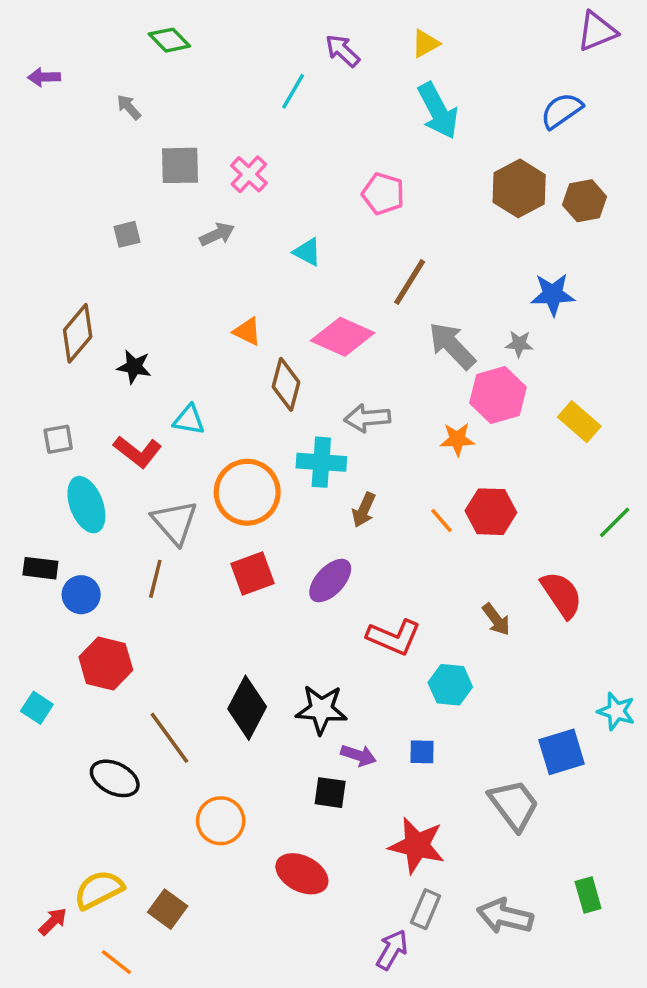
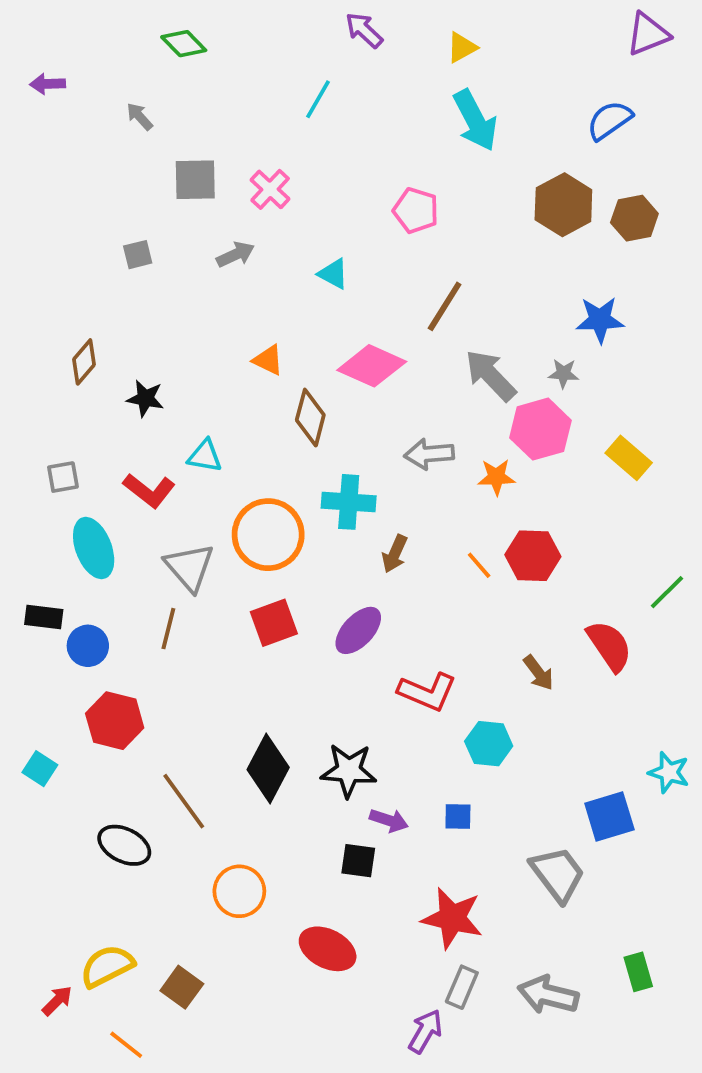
purple arrow: (343, 51) -> (364, 30), moved
brown diamond: (78, 333) -> (84, 362), size x0.7
gray arrow: (367, 418) -> (429, 454), moved
green line: (615, 522) -> (667, 592), moved

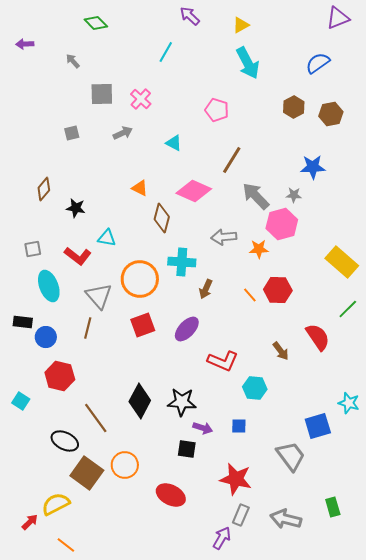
brown hexagon: (563, 205) -> (294, 107), size x0.7
yellow rectangle: (629, 458) -> (342, 262), moved, size x1.4
brown square: (182, 987) -> (87, 473), moved, size x1.5

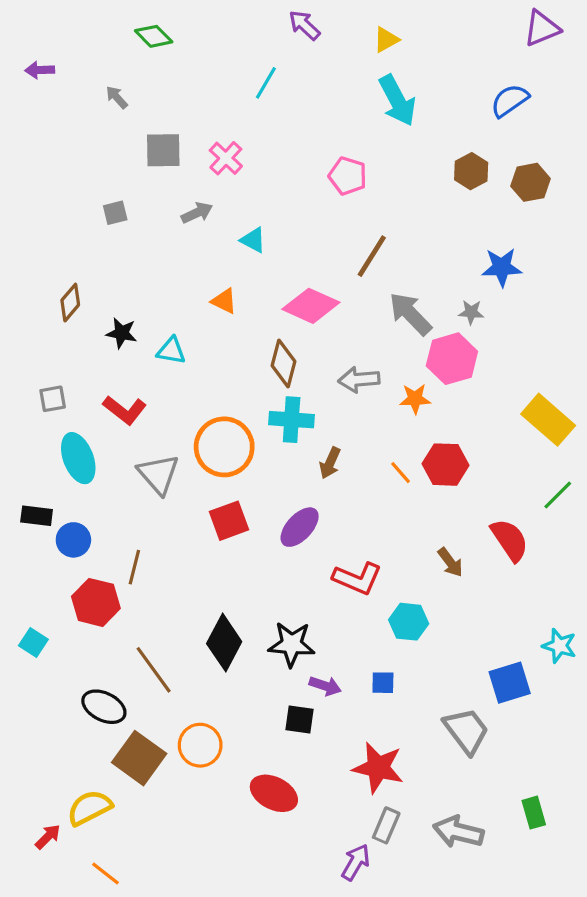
cyan triangle: (174, 143) -> (253, 240), moved
brown diamond: (162, 218) -> (284, 364), moved
cyan triangle: (107, 238) -> (171, 351), moved
brown line: (88, 328) -> (134, 567), moved

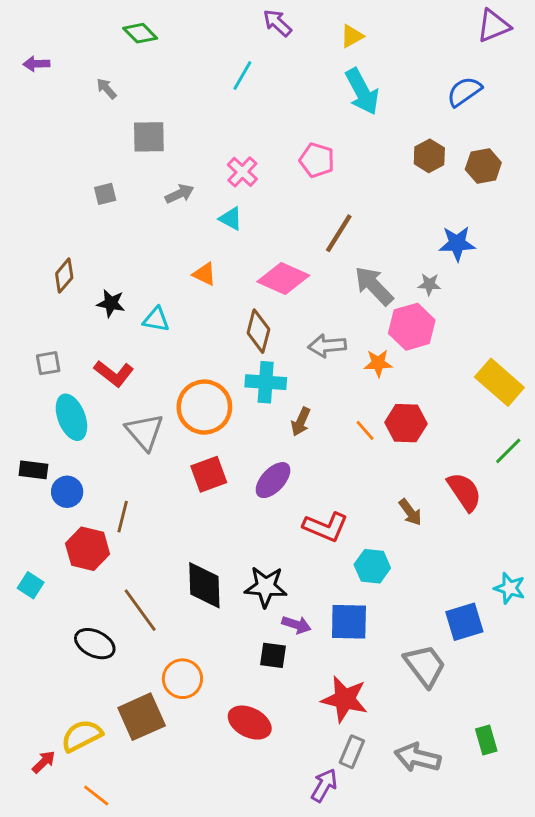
pink cross: (226, 158) -> (242, 172), moved
black diamond: (224, 643) -> (204, 585), turned -30
blue square: (383, 683) -> (349, 622), size x1.8
brown square: (139, 758) -> (142, 717), moved, turned 30

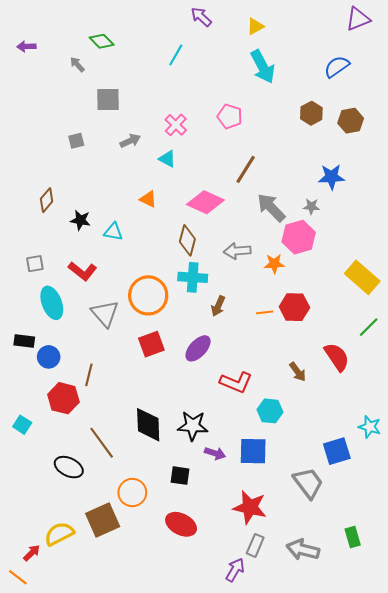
green diamond: (140, 33) -> (102, 41), moved
orange line: (365, 430) -> (265, 312), turned -56
black square: (273, 655) -> (180, 476), moved
orange line: (96, 796) -> (18, 577), moved

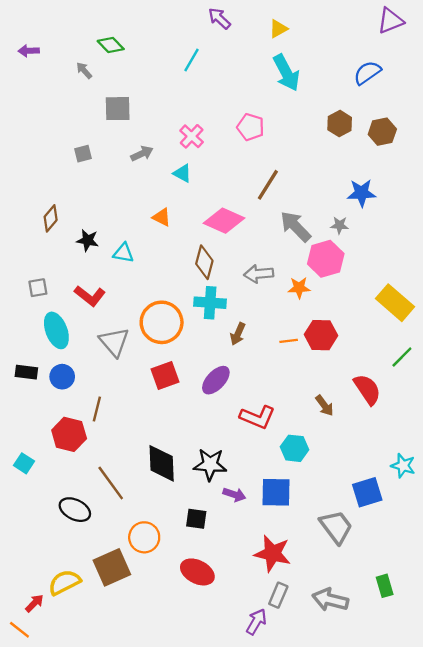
blue circle: (49, 357) -> (62, 377), moved

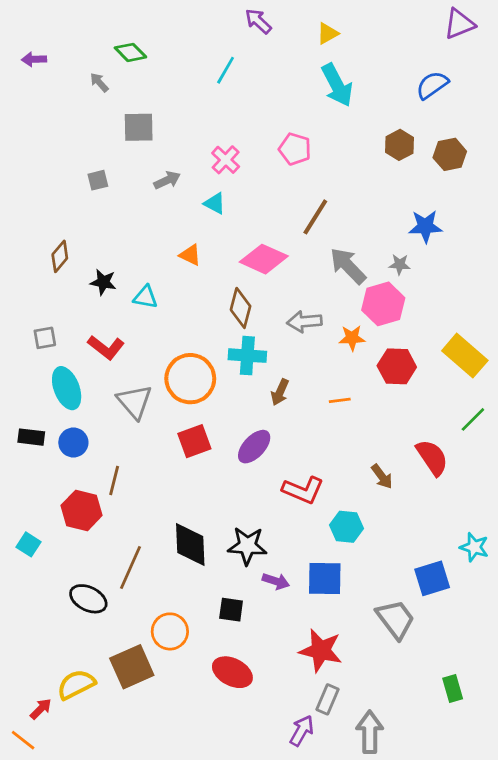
red hexagon: (321, 335) -> (397, 366), moved
brown line: (111, 483) -> (130, 568), turned 60
gray arrow: (330, 600) -> (370, 732), moved, turned 76

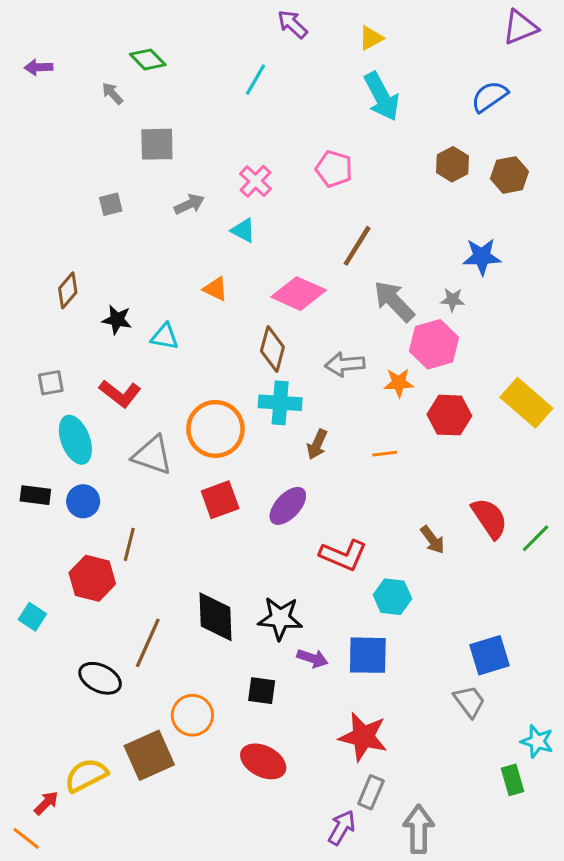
gray triangle: (135, 402) -> (152, 455), turned -30
green line: (473, 419) -> (536, 538), moved
cyan star: (474, 547) -> (537, 741), moved
gray trapezoid: (395, 619) -> (469, 701), moved, size x0.7

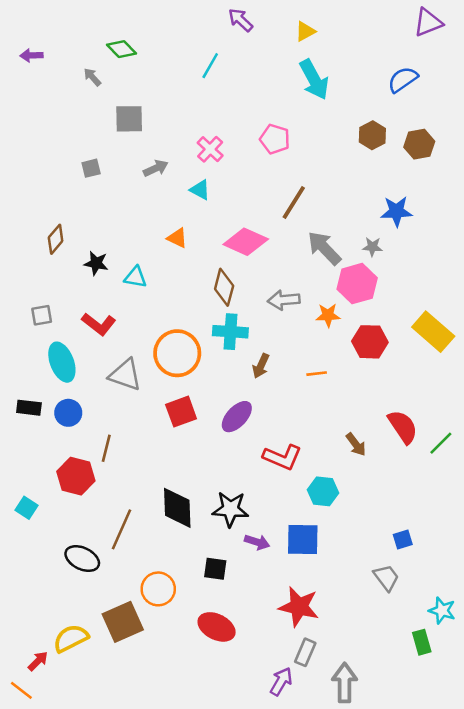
blue square: (489, 655) -> (403, 540), size x0.6

